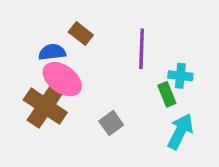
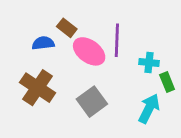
pink ellipse: (62, 79) -> (89, 51), moved
green rectangle: (167, 94) -> (167, 82), moved
gray square: (111, 123) -> (92, 102), size x1.5

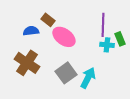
purple line: (117, 40) -> (103, 25), moved
green rectangle: (167, 82) -> (120, 39), moved
cyan arrow: (149, 109) -> (88, 78), moved

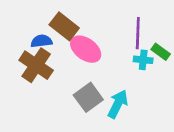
brown rectangle: (48, 20) -> (64, 26), size x1.5
green rectangle: (120, 39) -> (161, 52), turned -32
brown cross: (27, 63) -> (36, 65), moved

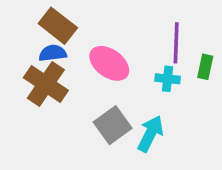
brown rectangle: (64, 26) -> (58, 26), moved
green rectangle: (161, 52) -> (205, 67), turned 66
cyan cross: (143, 60) -> (168, 79), moved

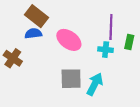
brown cross: (46, 84) -> (13, 58), moved, size x0.7
gray square: (113, 125) -> (71, 79), turned 35

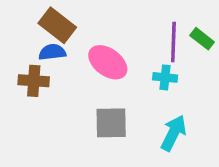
green rectangle: (129, 42) -> (202, 39), moved, turned -64
brown cross: (13, 58) -> (34, 81), moved, turned -30
cyan arrow: (95, 84) -> (173, 133), moved

